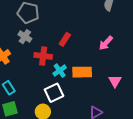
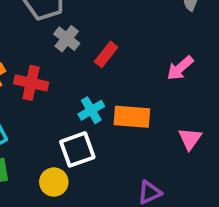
gray cross: (25, 37) -> (67, 39), moved
red cross: (43, 56) -> (31, 83), moved

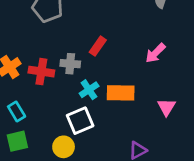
gray cross: (67, 39) -> (70, 64), moved, turned -30

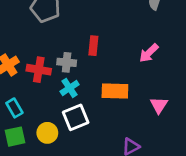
red rectangle: (98, 46) -> (93, 46), turned -30
cyan cross: (89, 90) -> (70, 88), moved
yellow circle: (64, 147) -> (47, 133), moved

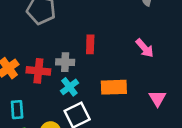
pink arrow: (149, 53) -> (145, 48), turned -84
cyan rectangle: (14, 108) -> (17, 110), turned 30

